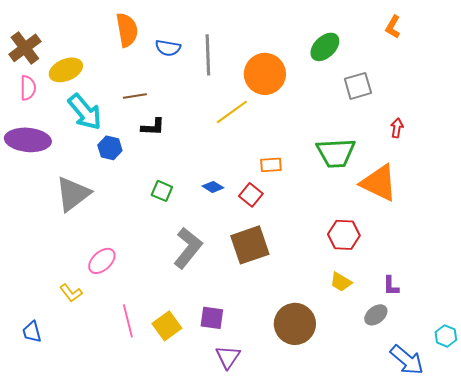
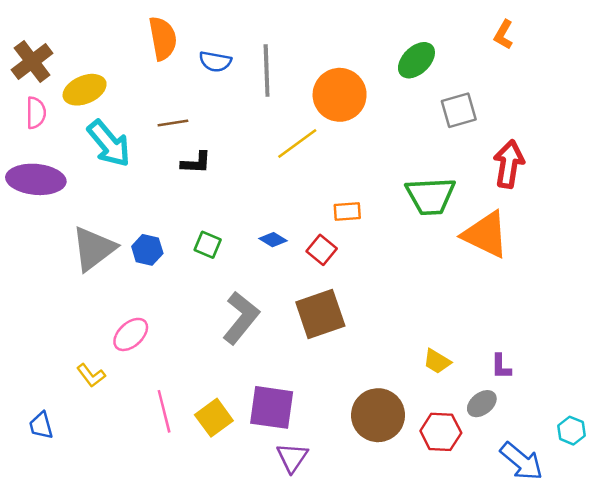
red arrow: (397, 128) -> (509, 164), size x1.8
blue hexagon: (110, 148) -> (147, 250), moved
red hexagon: (344, 235) -> (441, 432), moved
purple square: (212, 318) -> (272, 407), size x1.5

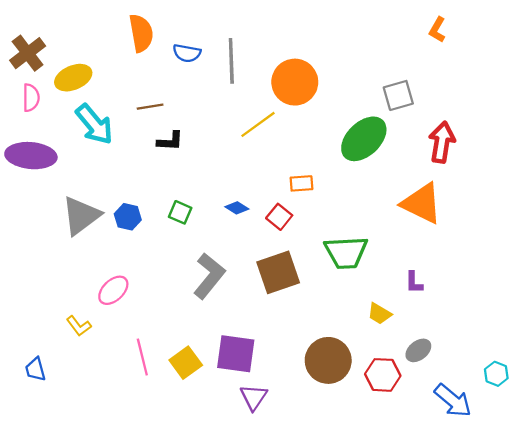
green ellipse: (416, 60) -> (364, 139), moved, size x1.4
green trapezoid: (431, 196) -> (346, 252), moved
purple L-shape: (501, 366) -> (414, 282), moved

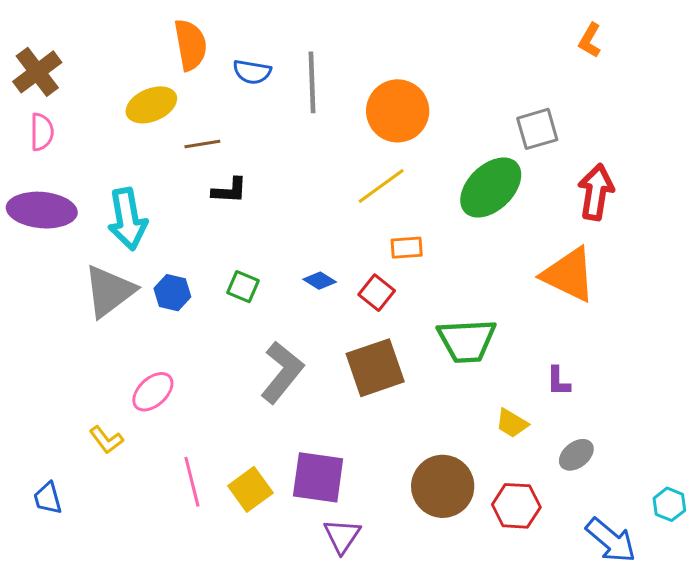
yellow ellipse: (73, 78) -> (151, 105), moved
cyan arrow: (94, 124) -> (127, 219), moved, turned 30
yellow line: (258, 124) -> (381, 186), moved
gray ellipse: (418, 350) -> (576, 455), moved

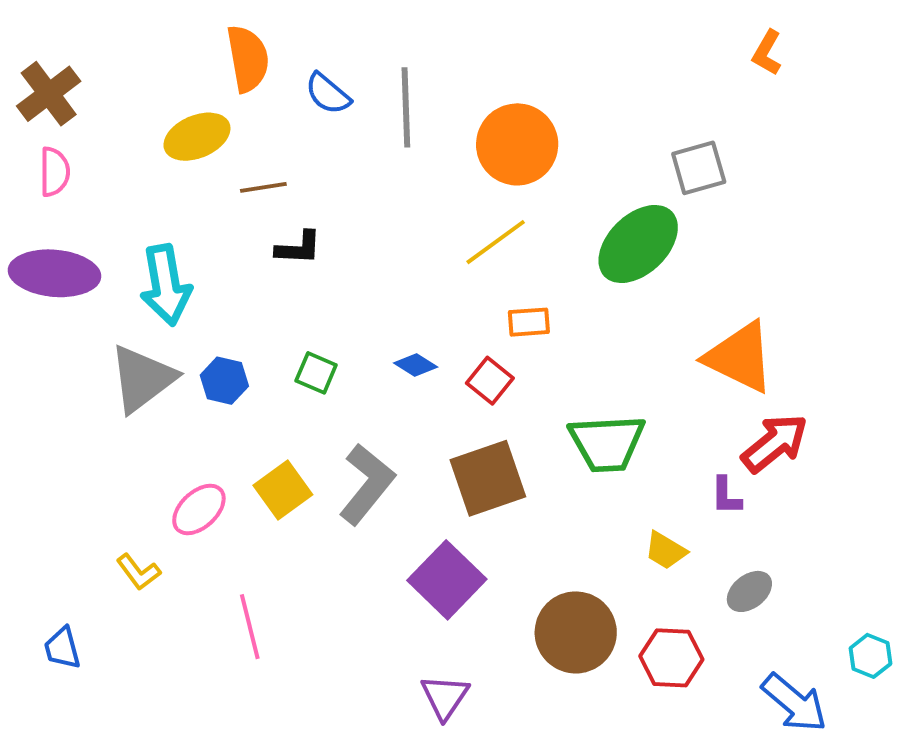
blue semicircle: (252, 72) -> (328, 94), turned 30
red arrow: (596, 192) -> (775, 443), moved, turned 42
purple square: (318, 477) -> (447, 580), moved, turned 36
yellow square: (250, 489) -> (283, 490), moved

